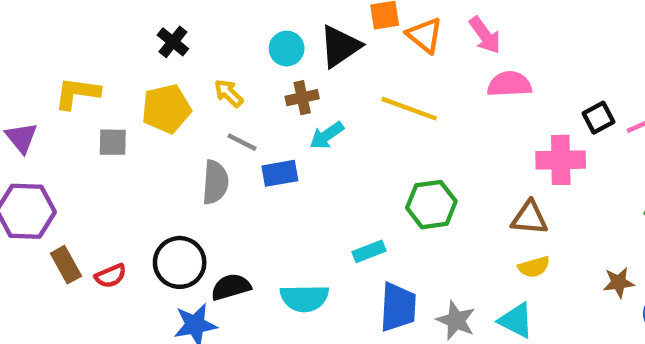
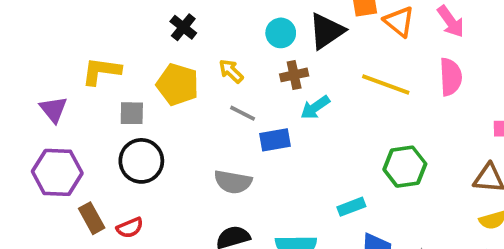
pink semicircle: (509, 84) -> (451, 77), moved, turned 90
yellow pentagon: (166, 109) -> (178, 85), turned 30
gray semicircle: (215, 182) -> (233, 182), moved, turned 96
black circle: (180, 262) -> (141, 161), moved

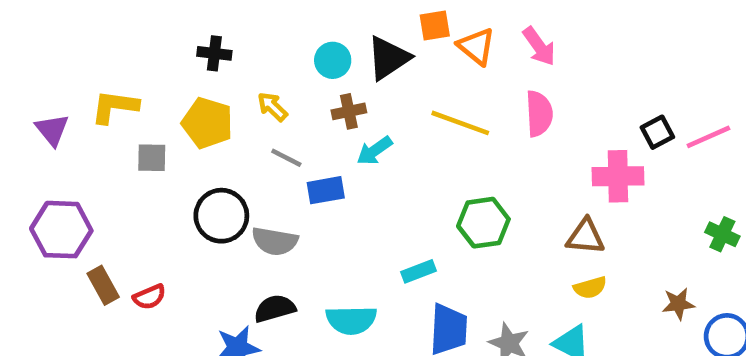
black cross: (183, 27) -> (214, 53), turned -32
purple triangle: (53, 109) -> (52, 130), moved
black circle: (141, 161) -> (221, 216), moved

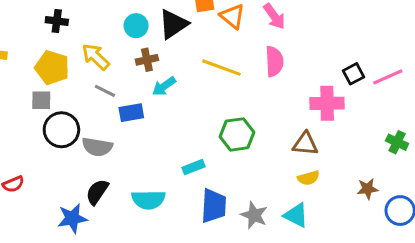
yellow arrow: (272, 107) -> (96, 57), size x1.4
gray square: (152, 158) -> (41, 100), moved
black semicircle: (275, 308) -> (97, 192), turned -40

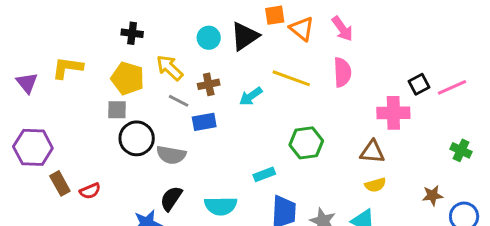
brown cross: (147, 60) -> (209, 84), moved
cyan arrow: (164, 86) -> (251, 96), moved

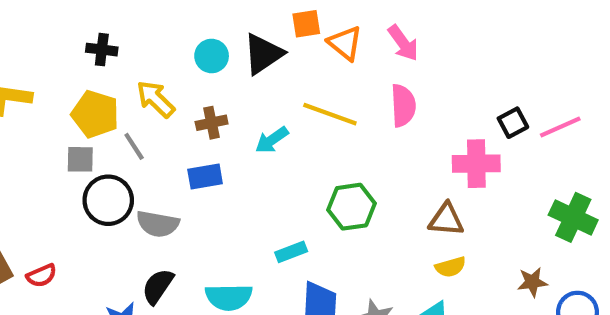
gray line: (179, 101) -> (134, 146), moved, turned 30
green cross: (461, 150) -> (573, 217), size x1.5

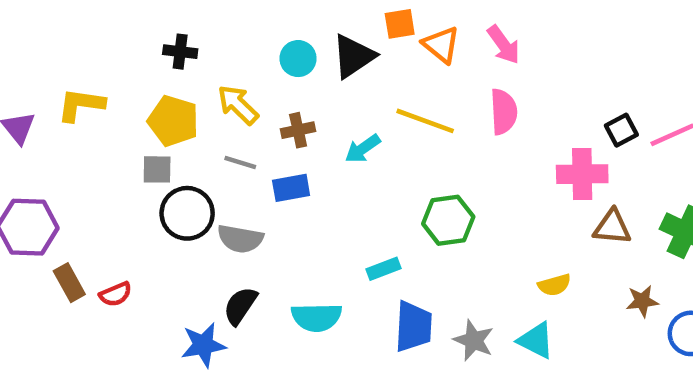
gray line: (134, 146) -> (240, 162), moved, turned -40
brown triangle: (446, 220) -> (612, 227), moved

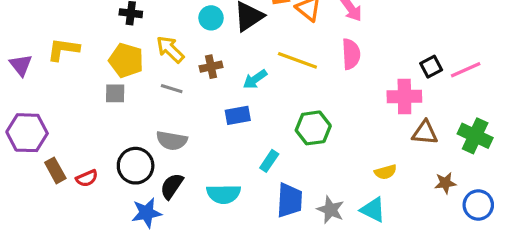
blue rectangle: (291, 188) -> (238, 115), moved
black circle: (187, 213) -> (136, 166), moved
cyan rectangle: (383, 269) -> (269, 161), turned -35

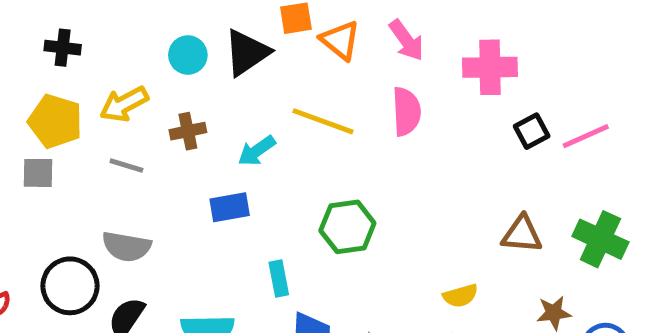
yellow arrow: (170, 49) -> (124, 104), turned -72
pink cross: (404, 97) -> (490, 67), moved
cyan rectangle: (269, 161) -> (279, 278), turned -45

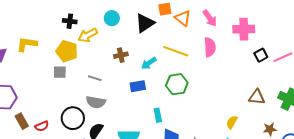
cyan circle: (188, 55) -> (112, 18), moved
yellow arrow: (124, 104) -> (88, 35), moved
gray line: (126, 166) -> (95, 78), moved
green hexagon: (347, 227) -> (177, 84), moved
yellow semicircle: (460, 296) -> (232, 122), turned 136

